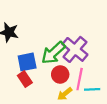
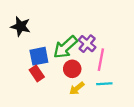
purple cross: (75, 49) -> (87, 44), size x0.7
pink line: (80, 79) -> (101, 60), moved

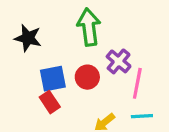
green arrow: (65, 47) -> (89, 27), moved, turned 125
red circle: (72, 69) -> (87, 77), moved

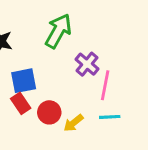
green arrow: (89, 27) -> (58, 31), turned 36
red circle: (87, 77) -> (49, 112), moved

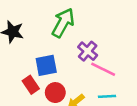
blue square: (24, 81) -> (46, 65), moved
pink line: (105, 85) -> (103, 69), turned -75

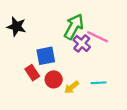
green arrow: (63, 23) -> (74, 27), moved
pink line: (103, 69) -> (97, 37), moved

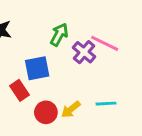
green arrow: (74, 27) -> (59, 35), moved, size x0.7
red circle: (54, 79) -> (46, 112), moved

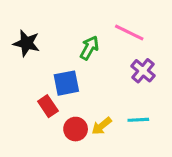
pink line: (105, 43) -> (129, 32), moved
purple cross: (84, 52) -> (143, 71), moved

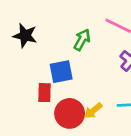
red rectangle: (48, 106) -> (45, 93), turned 36
red circle: (76, 129) -> (70, 113), size x1.4

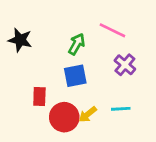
blue square: (61, 72) -> (75, 76), moved

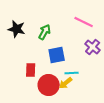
green arrow: (77, 44) -> (45, 32), moved
cyan line: (121, 109) -> (72, 73), moved

